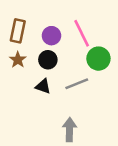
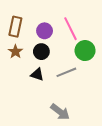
gray arrow: (70, 130) -> (60, 112), turned 126

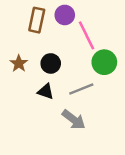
brown rectangle: (15, 27) -> (37, 20), moved
purple circle: (45, 31) -> (65, 15), moved
gray arrow: (60, 112) -> (74, 120), moved

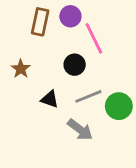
green circle: (104, 62) -> (119, 106), moved
black circle: (51, 63) -> (75, 65), moved

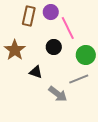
brown star: (21, 69) -> (15, 50), size x1.5
gray line: (88, 96) -> (79, 79), moved
green circle: (119, 106) -> (86, 55), moved

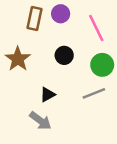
pink line: (68, 28) -> (96, 28), moved
black triangle: (36, 72) -> (48, 95), moved, turned -48
gray arrow: (58, 94) -> (40, 121), moved

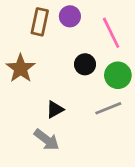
black circle: (64, 55) -> (85, 64), moved

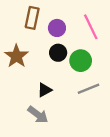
purple circle: (70, 16) -> (57, 28), moved
black circle: (85, 64) -> (58, 53), moved
green circle: (118, 75) -> (81, 61), moved

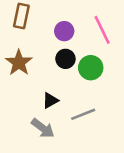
brown rectangle: (32, 18) -> (21, 16), moved
gray line: (88, 89) -> (83, 114), moved

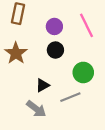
green circle: (91, 68) -> (83, 72), moved

